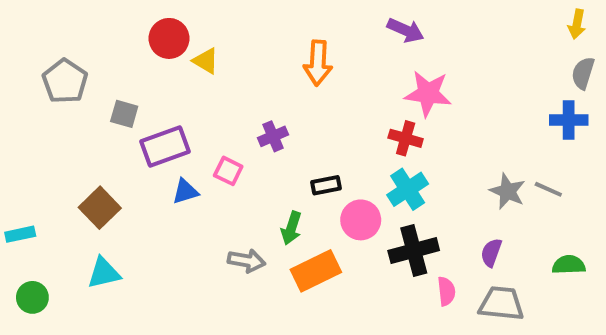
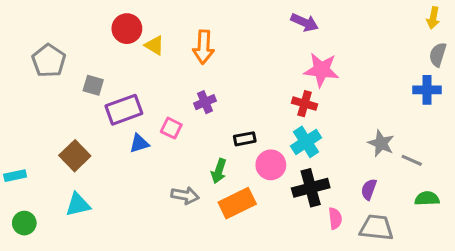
orange arrow: (318, 63) -> (203, 47), moved
gray line: (548, 189) -> (412, 160), moved

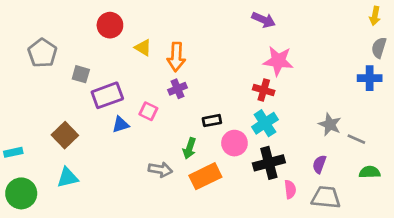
yellow triangle: (154, 45) -> (143, 48), moved
orange arrow: (203, 47) -> (176, 57), moved
green circle: (24, 223) -> (21, 193), size x1.5

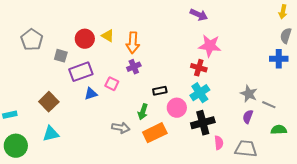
red circle: (110, 25) -> (85, 39), moved
purple semicircle: (319, 164) -> (248, 117), moved

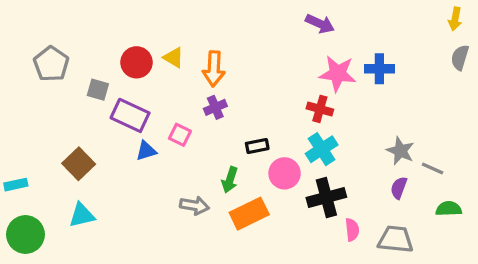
blue cross: (279, 59) -> (379, 69), moved
purple rectangle: (81, 72) -> (130, 115), turned 45

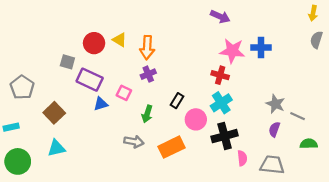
gray pentagon: (51, 64) -> (22, 87), moved
black rectangle: (257, 146) -> (177, 101), turned -48
green arrow: (230, 180) -> (147, 114), moved

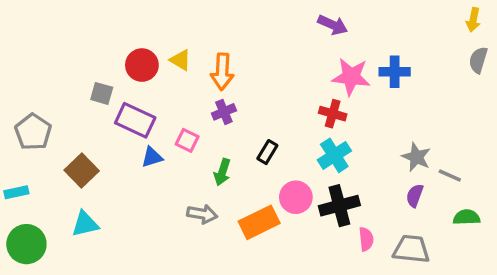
pink circle: (196, 119) -> (296, 197), moved

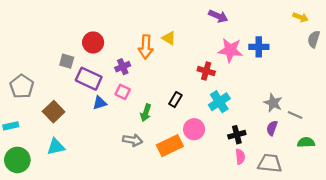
yellow arrow: (473, 20) -> (301, 17), moved, turned -80
yellow triangle: (180, 60) -> (169, 38), moved
purple cross: (224, 112) -> (123, 67), moved
red cross: (333, 114) -> (206, 71), moved
black cross: (339, 206) -> (237, 135), moved, size x0.7

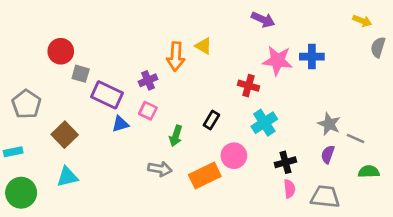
red circle: (93, 42) -> (61, 51), moved

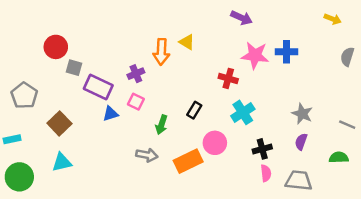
gray semicircle: (378, 47) -> (347, 57), moved
gray line: (356, 139) -> (347, 125), moved

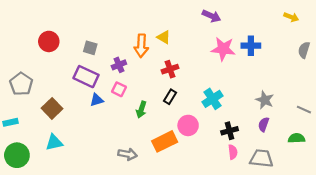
gray square: (74, 68) -> (90, 48), moved
red cross: (228, 78) -> (170, 69), moved, turned -35
gray arrow: (147, 155) -> (127, 154), moved

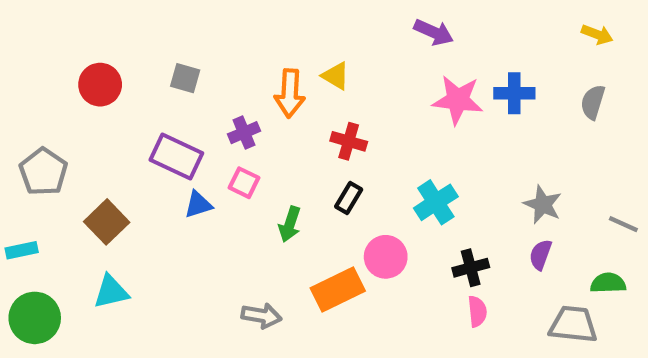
gray square: (90, 48) -> (185, 78), moved
gray semicircle: (304, 50) -> (593, 102), moved
red cross: (170, 69) -> (349, 141), turned 35
gray trapezoid: (261, 158) -> (573, 324), moved

